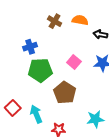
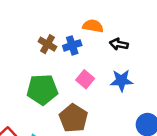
brown cross: (55, 21) -> (47, 44), moved
blue cross: (30, 47) -> (72, 45), moved

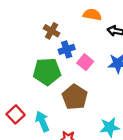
blue cross: (72, 45) -> (67, 49), moved

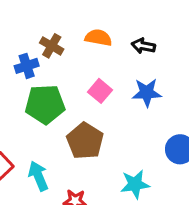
orange semicircle: (92, 15) -> (98, 38), moved
blue cross: (67, 49) -> (27, 66), moved

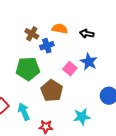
blue cross: (27, 66) -> (47, 46), moved
pink square: (100, 91) -> (70, 69), moved
blue star: (147, 93) -> (89, 62), turned 30

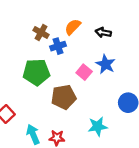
orange semicircle: (60, 29) -> (73, 27), turned -56
brown pentagon: (52, 91) -> (64, 97), turned 30
cyan arrow: (24, 112) -> (33, 134), moved

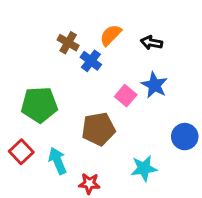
blue cross: (58, 46) -> (91, 61), turned -35
green pentagon: (36, 72) -> (39, 105), moved
cyan arrow: (33, 134) -> (58, 161), moved

